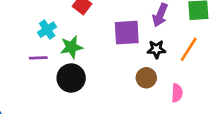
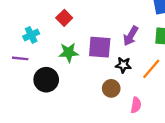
green star: (71, 47) -> (69, 53), moved

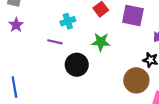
purple square: (100, 47) -> (133, 16), moved
brown circle: (111, 88) -> (136, 80), size x1.5

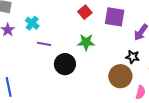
cyan cross: (68, 21) -> (32, 23), moved, turned -32

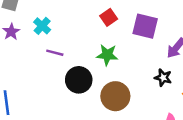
brown circle: (120, 76) -> (115, 96), moved

